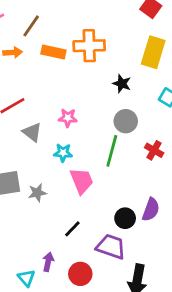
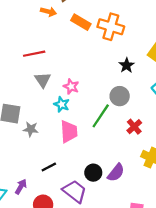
pink star: (68, 118) -> (71, 86), moved

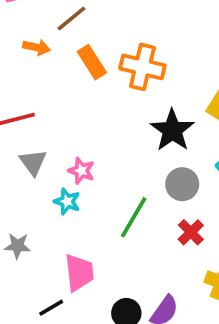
orange rectangle: (81, 22) -> (92, 62), turned 30
black star: (127, 65) -> (172, 130), size x1.6
gray circle: (120, 96) -> (182, 184), moved
pink trapezoid: (69, 132) -> (79, 273), moved

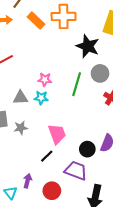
gray triangle: (33, 162) -> (20, 98), moved, turned -42
green line: (134, 217) -> (77, 84), moved

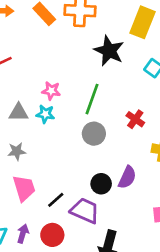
gray circle: (100, 73) -> (94, 134), moved
pink trapezoid: (57, 134) -> (24, 188), moved
black line: (47, 156) -> (56, 200), moved
purple arrow: (28, 181) -> (23, 234), moved

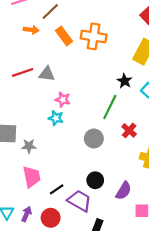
black star: (109, 51) -> (125, 81), moved, size x0.6
green line: (92, 99) -> (110, 107), moved
gray triangle: (18, 112) -> (47, 74), moved
purple semicircle: (127, 177) -> (124, 191), moved

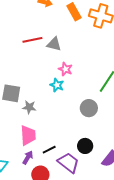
purple arrow: (27, 214) -> (28, 158), moved

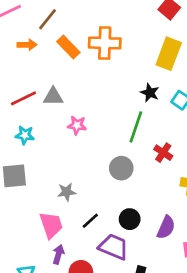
cyan star: (57, 85) -> (25, 135), moved
gray star: (29, 107) -> (67, 192), moved
black line: (49, 150) -> (90, 221), moved

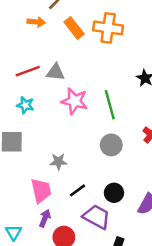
pink star: (77, 125) -> (74, 101), size x1.5
green line: (136, 127) -> (110, 105), moved, turned -40

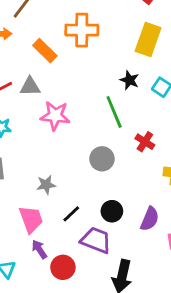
orange rectangle: (74, 28) -> (45, 51), moved
green line: (110, 105) -> (114, 112), moved
purple arrow: (45, 218) -> (39, 249), turned -48

